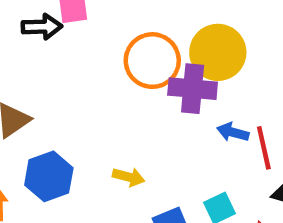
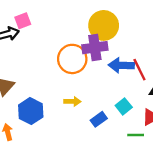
orange circle: (152, 61) -> (72, 59), moved
blue arrow: (233, 132) -> (121, 65), size x1.5

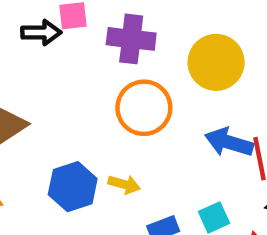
purple cross: (95, 48) -> (131, 39), moved
blue hexagon: (31, 111) -> (73, 187), moved

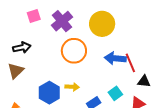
black arrow: (41, 32) -> (22, 47), moved
purple cross: (131, 39) -> (62, 21), turned -35

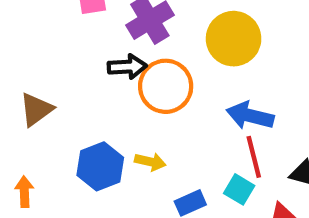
black arrow: (22, 47) -> (127, 67), moved
red line: (130, 63) -> (254, 157), moved
cyan square: (115, 93) -> (239, 189), turned -32

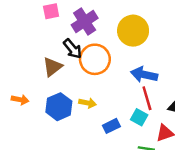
black arrow: (127, 67) -> (72, 49), turned 55
brown triangle: (36, 109) -> (52, 67), moved
orange arrow: (24, 192) -> (20, 100), moved, turned 105

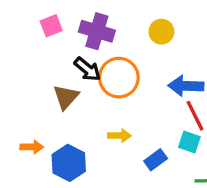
purple cross: (85, 22) -> (97, 31), turned -30
yellow circle: (133, 31) -> (161, 32), size x0.6
blue hexagon: (59, 107) -> (69, 163), moved

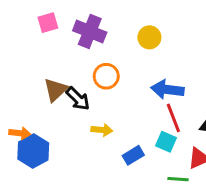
black arrow: (87, 69) -> (78, 99), moved
orange circle: (119, 78) -> (106, 76), size x0.7
blue hexagon: (69, 163) -> (33, 151), moved

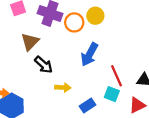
orange circle: (106, 76) -> (74, 22), moved
brown triangle: (55, 90) -> (30, 42), moved
blue arrow: (167, 90) -> (89, 54), moved, turned -65

